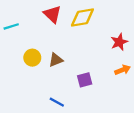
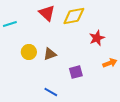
red star: (119, 42) -> (97, 38), moved

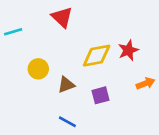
yellow diamond: (74, 16) -> (97, 56), moved
brown triangle: (50, 54) -> (66, 85), moved

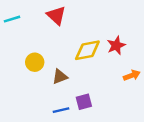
cyan line: (13, 32) -> (12, 19), moved
purple square: (100, 95) -> (84, 102), moved
blue line: (67, 122) -> (61, 110), turned -42

